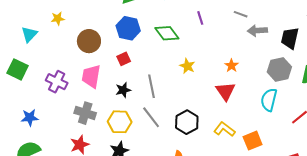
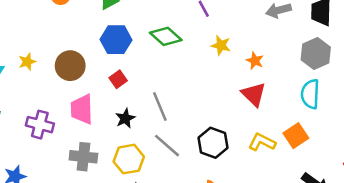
yellow star: (58, 19) -> (27, 62), moved
yellow star: (187, 66) -> (221, 45), moved
orange square: (253, 141) -> (296, 136), moved

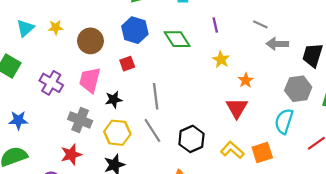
black star: (125, 118) -> (114, 100), moved

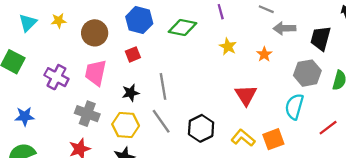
green diamond: (177, 39) -> (183, 28), turned -44
orange star: (246, 80) -> (264, 54), moved
black star: (114, 100) -> (131, 93), moved

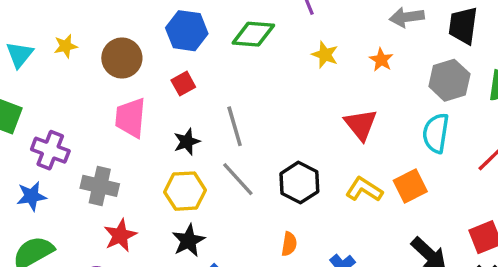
purple cross: (56, 77) -> (50, 150), moved
gray cross: (87, 114) -> (100, 186), moved

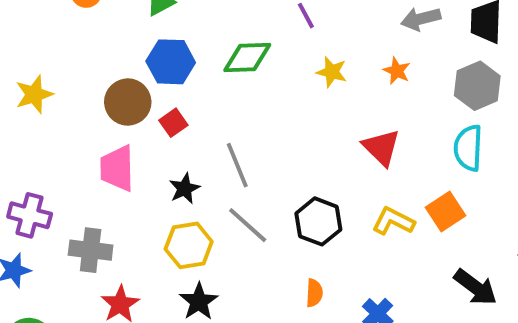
yellow star: (66, 46) -> (34, 94), size x1.4
brown circle: (122, 58) -> (128, 102), moved

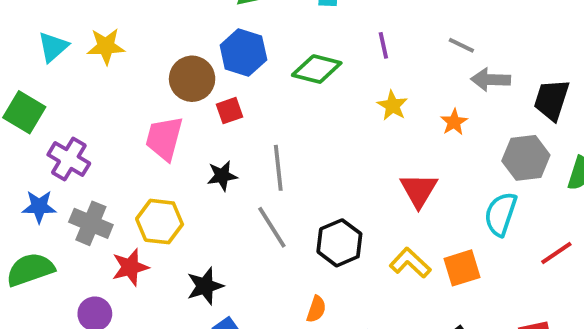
yellow hexagon: (189, 245) -> (160, 222), moved
gray cross: (91, 250) -> (91, 223), moved

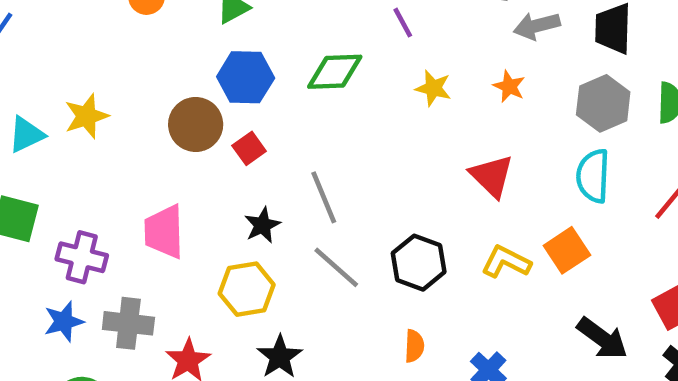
cyan triangle: (53, 47) -> (26, 135), turned 32
pink trapezoid: (164, 138) -> (164, 232), moved
yellow hexagon: (160, 222) -> (247, 289), moved

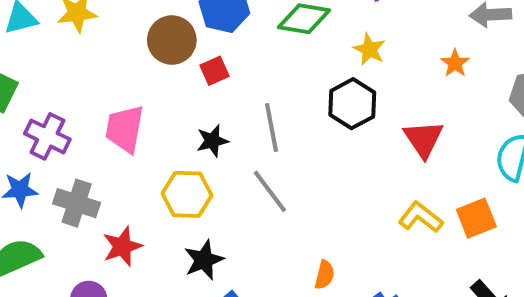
yellow star: (433, 88) -> (369, 49), moved
black hexagon: (419, 263) -> (352, 104), moved

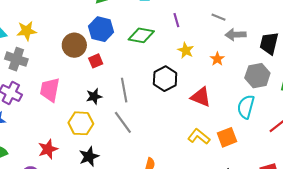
yellow star: (369, 49) -> (186, 50), moved
red triangle: (423, 139) -> (201, 97), turned -35
gray cross: (77, 203) -> (16, 59), moved

